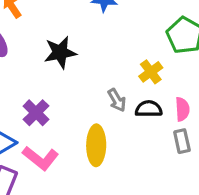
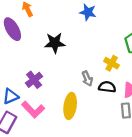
yellow cross: (151, 72) -> (112, 63), turned -32

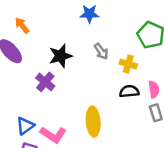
gray arrow: (87, 79) -> (101, 51), moved
purple cross: (34, 80) -> (45, 82), moved

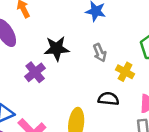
black semicircle: (129, 91) -> (108, 99), moved

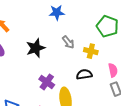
purple cross: (35, 72) -> (47, 82), moved

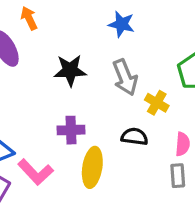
gray arrow: (68, 42) -> (125, 77), size x1.5
purple cross: (47, 82) -> (71, 130), turned 35

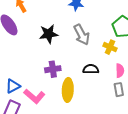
yellow cross: (157, 103) -> (110, 47), moved

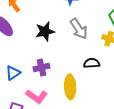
purple cross: (53, 69) -> (41, 67), moved
blue triangle: (13, 86) -> (13, 73), moved

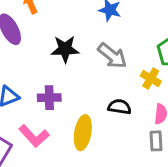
gray arrow: (79, 29) -> (112, 56), turned -30

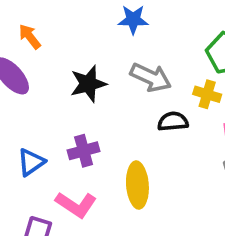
black semicircle: (119, 107) -> (173, 122), moved

